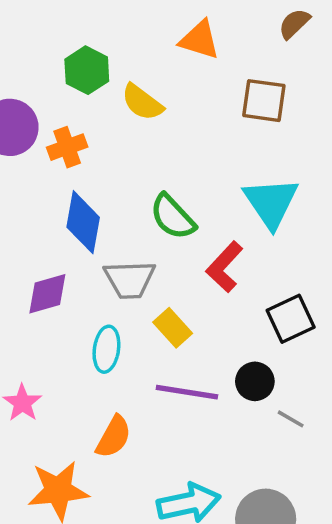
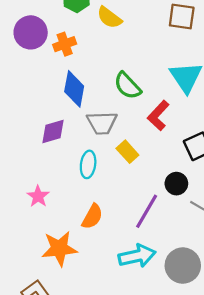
purple line: (187, 392) -> (147, 211), moved, turned -69

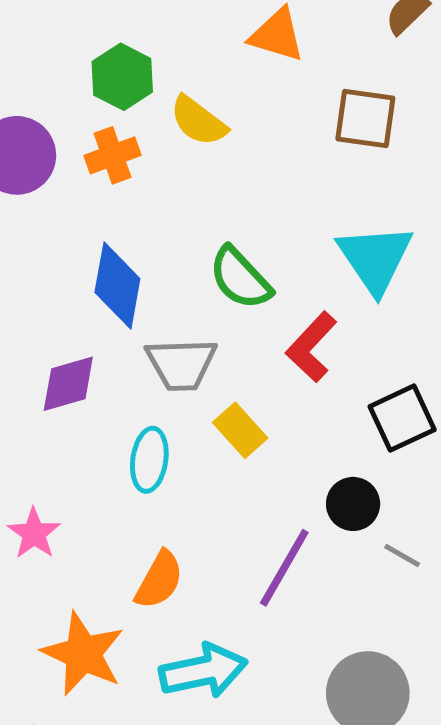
orange cross: (65, 44) -> (112, 155), moved
orange star: (59, 248) -> (83, 654), turned 30
cyan arrow: (137, 256) -> (203, 671), moved

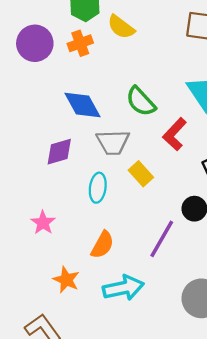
blue diamond: (117, 285) -> (83, 105), turned -39
orange star: (83, 654) -> (66, 280), size x0.7

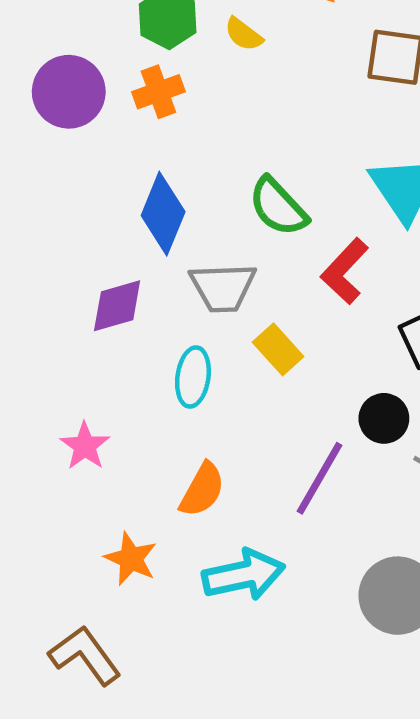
yellow semicircle: (121, 27) -> (244, 34), moved, size x0.7
blue diamond: (83, 105) -> (163, 214), turned 51

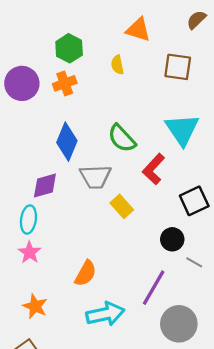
yellow semicircle: (244, 34) -> (117, 65), moved, turned 42
cyan ellipse: (193, 377) -> (28, 220), moved
purple line: (319, 478) -> (154, 288), moved
orange star: (131, 559) -> (35, 306), moved

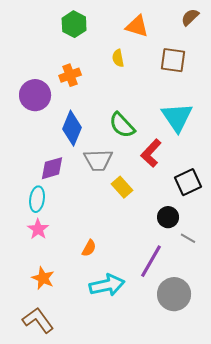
green hexagon: (69, 48) -> (74, 24), moved
purple circle: (22, 83) -> (35, 95), moved
orange semicircle: (86, 273) -> (89, 248), size x0.7

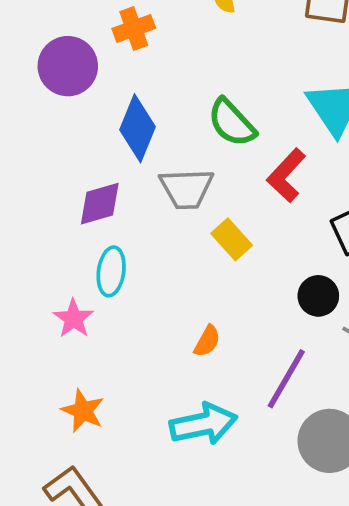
cyan ellipse: (37, 199) -> (111, 271), moved
orange semicircle: (89, 248) -> (207, 341), moved

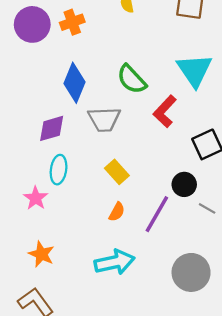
purple circle: (68, 66) -> (32, 24), moved
yellow rectangle: (232, 239) -> (117, 172), moved
purple line: (286, 379) -> (157, 214), moved

